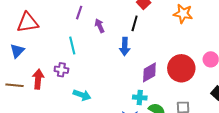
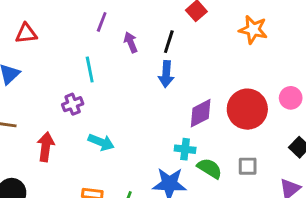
red triangle: (28, 23) -> (26, 33), size x0.7
black line: (135, 23) -> (169, 42), moved
purple cross: (61, 70) -> (73, 104), turned -32
red arrow: (38, 79) -> (46, 147), moved

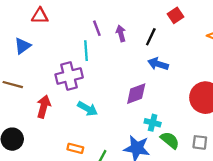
purple line: (102, 22) -> (97, 28), moved, turned -49
blue arrow: (166, 74) -> (158, 64), moved, turned 96
purple cross: (73, 104) -> (69, 76), size x1.6
purple diamond: (201, 113) -> (136, 94), moved

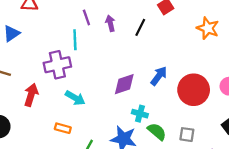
blue arrow: (158, 64) -> (159, 76), moved, turned 108
orange rectangle: (75, 148) -> (63, 128), moved

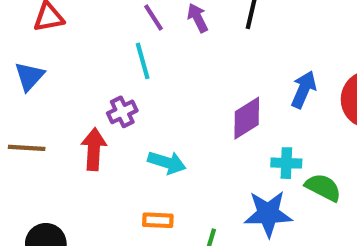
purple cross: (57, 65) -> (122, 112), size x0.6
red arrow: (31, 95) -> (94, 149), moved

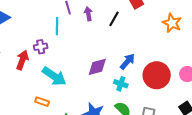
cyan arrow: (167, 162) -> (54, 76), size x1.4
cyan cross: (286, 163) -> (121, 84), moved

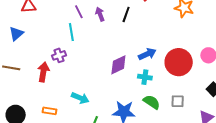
blue arrow: (127, 62) -> (147, 54), turned 36
cyan arrow: (54, 76) -> (80, 98), moved, size x0.7
orange rectangle: (42, 102) -> (50, 111), moved

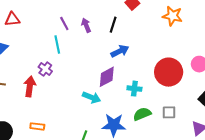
blue arrow: (147, 54) -> (120, 51), moved
purple cross: (59, 55) -> (45, 69), turned -32
cyan arrow: (80, 98) -> (91, 97), moved
green semicircle: (152, 102) -> (142, 114), turned -54

